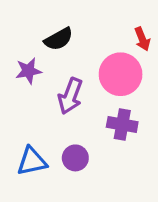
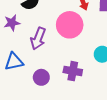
purple cross: (122, 124) -> (73, 71), moved
blue triangle: (32, 161) -> (14, 62), moved

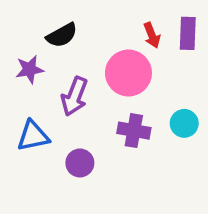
purple cross: (73, 71) -> (134, 131), moved

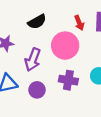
black semicircle: (62, 35) -> (37, 22), moved
purple circle: (80, 163) -> (37, 90), moved

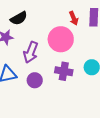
black semicircle: (37, 22) -> (19, 18), moved

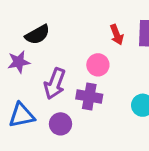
pink circle: (61, 39) -> (98, 65), size x0.6
purple cross: (64, 71) -> (89, 97), moved

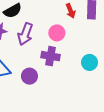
purple arrow: (55, 84) -> (25, 34), moved

